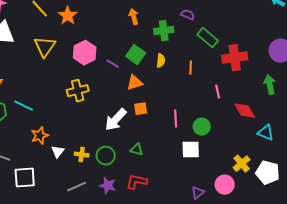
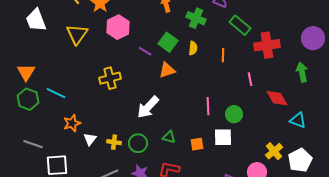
green cross: (164, 31) -> (196, 18), turned 30
pink hexagon: (85, 53) -> (118, 27), moved
orange square: (141, 109) -> (197, 144), moved
white pentagon: (268, 173) -> (300, 160), turned 30

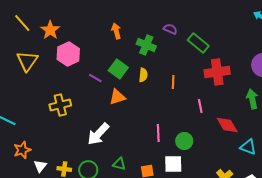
green rectangle: (240, 25) -> (198, 43), moved

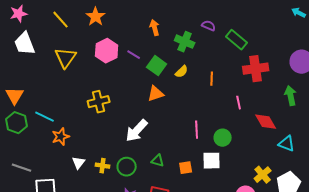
orange star: (50, 30) -> (96, 17), moved
yellow semicircle: (143, 75) -> (182, 72), turned 40
purple line: (95, 78) -> (134, 55), moved
orange star: (22, 150) -> (61, 137), moved

